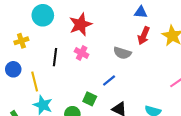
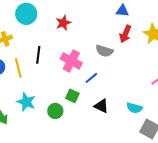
red star: (81, 24) -> (63, 23), size x0.7
pink cross: (82, 53) -> (71, 61), moved, size x1.5
yellow line: (35, 82) -> (18, 68), moved

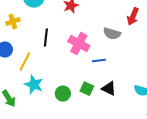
yellow line: (18, 68) -> (25, 62), moved, turned 42
blue line: (91, 78) -> (99, 61), turned 32
green square: (72, 96) -> (87, 89), moved

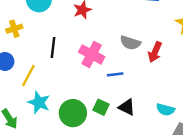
red arrow: (133, 17) -> (155, 52), moved
green circle: (63, 94) -> (73, 113), size x1.5

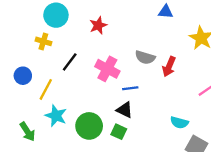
yellow cross: (14, 29) -> (43, 41), moved, turned 35
black line: (53, 47) -> (70, 62), turned 30
green square: (101, 107) -> (119, 132), moved
black triangle: (127, 107) -> (125, 110), moved

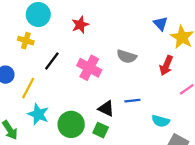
blue triangle: (166, 12) -> (161, 24), moved, turned 42
red arrow: (169, 67) -> (166, 65), moved
blue line: (130, 88) -> (132, 101), moved

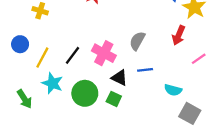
gray semicircle: (127, 56) -> (137, 41), moved, turned 102
black line: (52, 61) -> (73, 55), moved
pink cross: (89, 68) -> (104, 53), moved

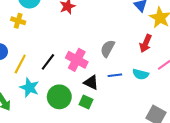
cyan semicircle: (173, 90) -> (141, 74), moved

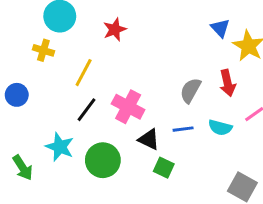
red arrow: (146, 43) -> (228, 83), turned -36
gray semicircle: (108, 49) -> (190, 90), moved
yellow line: (20, 64) -> (84, 73), moved
green square: (86, 102) -> (164, 168), moved

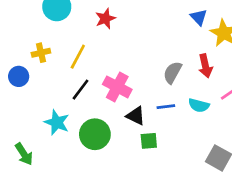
yellow cross: (43, 50) -> (41, 53), moved, turned -30
green arrow: (23, 168) -> (24, 154), moved
green square: (164, 168) -> (149, 141), turned -30

